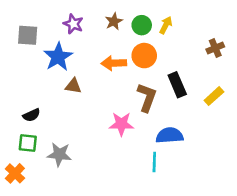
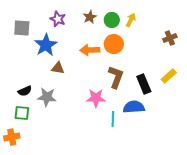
black rectangle: (177, 85) -> (144, 84), moved
gray star: (59, 154) -> (47, 97), moved
cyan line: (154, 162) -> (113, 119), moved
orange cross: (15, 173) -> (12, 137), turned 35

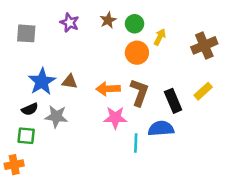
yellow arrow: (131, 20) -> (160, 37), moved
brown cross: (170, 38) -> (204, 45), size x1.5
blue star: (46, 45) -> (42, 82), moved
orange arrow: (90, 50) -> (108, 89), moved

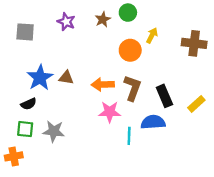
green circle: (135, 24) -> (128, 13), moved
brown cross: (204, 45) -> (194, 43), turned 30
yellow rectangle: (203, 91) -> (196, 104), moved
gray star: (56, 116) -> (54, 131), moved

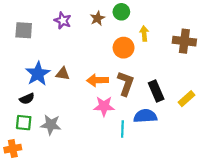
yellow arrow: (152, 35) -> (144, 34), turned -32

